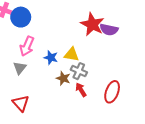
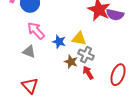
pink arrow: (27, 46) -> (36, 31), turned 114
gray triangle: (20, 68) -> (29, 52), turned -48

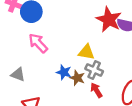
blue star: (59, 42) -> (64, 72), moved
gray triangle: (29, 52) -> (18, 74), moved

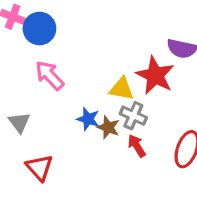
red star: (109, 20) -> (155, 75), moved
gray triangle: (18, 74) -> (19, 122), turned 32

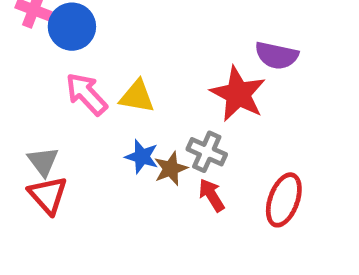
yellow triangle: (122, 89) -> (137, 96), moved
brown star: (108, 127) -> (171, 169), turned 30
red triangle: (39, 168) -> (48, 195), moved

